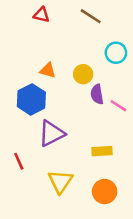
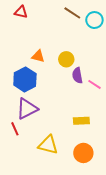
red triangle: (41, 15) -> (21, 12), moved
cyan circle: (116, 53) -> (94, 20), moved
purple triangle: (52, 133) -> (27, 109), moved
yellow triangle: (60, 181) -> (48, 145), turned -50

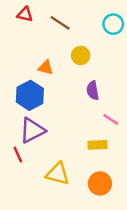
brown line: (72, 13) -> (60, 23), moved
yellow circle: (66, 59) -> (81, 55), moved
pink line: (94, 84) -> (111, 119), moved

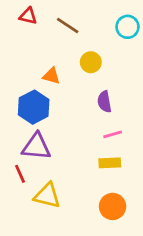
pink line: (111, 119) -> (113, 134), moved, turned -49
purple triangle: (32, 130) -> (36, 147), turned 32
yellow triangle: (58, 174) -> (47, 196), moved

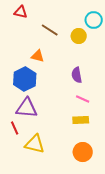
brown line: (68, 25) -> (50, 30), moved
yellow circle: (91, 62) -> (79, 36), moved
pink line: (113, 134) -> (83, 99), turned 40

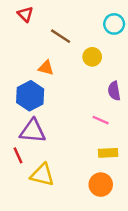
red triangle: (21, 12) -> (25, 14), turned 32
yellow circle: (79, 36) -> (92, 57), moved
purple semicircle: (77, 75) -> (114, 91), moved
yellow rectangle: (81, 120) -> (108, 153), moved

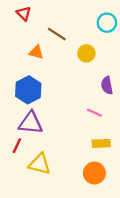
orange triangle: (46, 68) -> (36, 52), moved
red line: (18, 155) -> (17, 146), turned 49

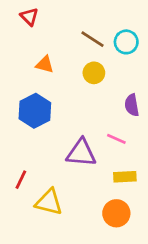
cyan circle: (107, 23) -> (126, 42), moved
brown line: (57, 34) -> (92, 39), moved
yellow circle: (86, 53) -> (94, 73), moved
purple triangle: (31, 123) -> (81, 153), moved

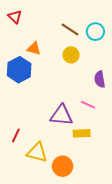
red triangle: (29, 17) -> (15, 17), moved
blue hexagon: (35, 111) -> (19, 70), moved
yellow rectangle: (125, 177) -> (82, 133), moved
orange circle: (116, 213) -> (63, 166), moved

